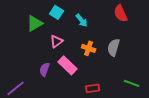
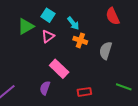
pink triangle: (57, 41) -> (48, 36), moved
orange cross: (89, 48) -> (80, 40), moved
purple semicircle: (45, 69) -> (45, 88), moved

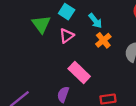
green triangle: (26, 26) -> (41, 24), turned -36
orange cross: (80, 40) -> (103, 40), turned 32

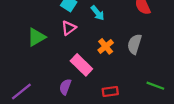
green triangle: (41, 24) -> (36, 37), moved, turned 36
orange cross: (103, 40) -> (106, 46), moved

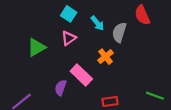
gray semicircle: (135, 44) -> (119, 32), moved
purple semicircle: (65, 87) -> (61, 88), moved

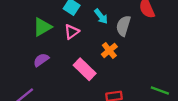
green triangle: (36, 47) -> (42, 27), moved
purple semicircle: (61, 88) -> (41, 60), moved, turned 35

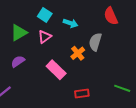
cyan arrow: (101, 16) -> (71, 23), turned -32
gray semicircle: (123, 26) -> (95, 42), moved

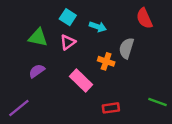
green triangle: (19, 33) -> (38, 37), turned 42
orange cross: (78, 53) -> (106, 61), turned -32

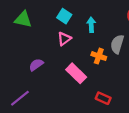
cyan arrow: (98, 27) -> (91, 25), turned -112
green triangle: (38, 37) -> (23, 19), moved
red rectangle: (111, 108) -> (103, 98), turned 32

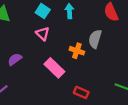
cyan arrow: (91, 25) -> (69, 11), moved
pink triangle: (64, 39) -> (43, 34), turned -40

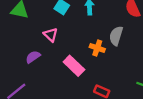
pink triangle: (43, 34) -> (51, 35), moved

